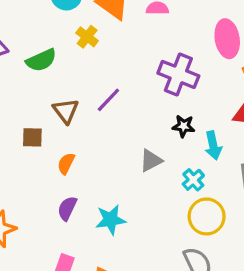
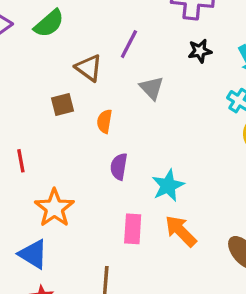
black star: (184, 126) -> (200, 51), moved
gray triangle: (151, 161) -> (152, 88), moved, turned -30
cyan star: (111, 220) -> (168, 186), moved

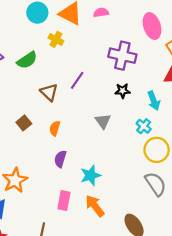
gray triangle: (152, 88) -> (103, 121), moved
brown square: (63, 105) -> (24, 123), moved, turned -32

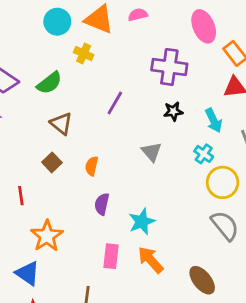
brown triangle: (49, 92) -> (61, 123), moved

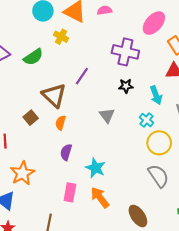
pink ellipse: (204, 26) -> (154, 23), turned 60
brown triangle: (61, 123) -> (54, 95), moved, size x1.4
cyan star: (142, 222) -> (95, 168), turned -30

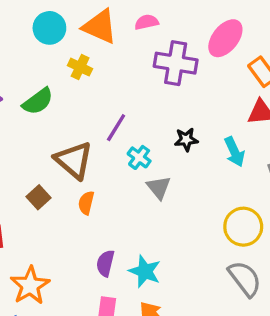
purple cross: (125, 52) -> (176, 63), moved
cyan cross: (146, 120) -> (139, 157), moved
purple semicircle: (66, 152) -> (105, 263), moved

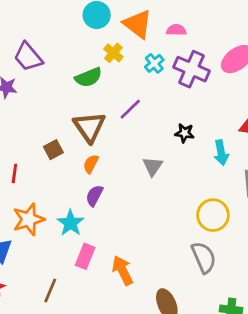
green semicircle: (38, 101) -> (88, 77), moved
cyan cross: (139, 157) -> (154, 63), moved
purple semicircle: (105, 263) -> (94, 196), moved
cyan star: (145, 271) -> (70, 223), moved

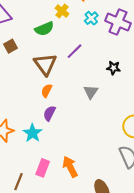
brown square: (53, 150) -> (10, 46), moved
pink rectangle: (85, 256) -> (43, 168), moved

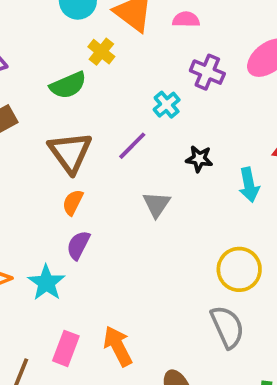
cyan cross: (91, 18) -> (167, 105), moved
purple cross: (118, 22) -> (207, 72), size x0.7
purple line: (74, 51) -> (132, 146), moved

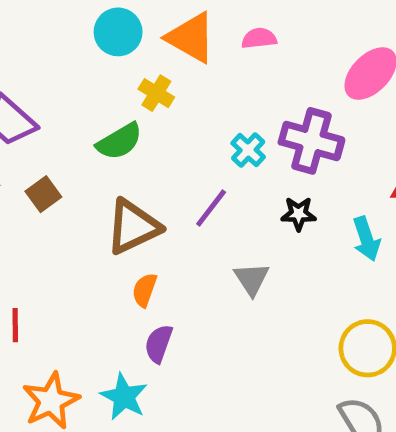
purple cross: (207, 72) -> (311, 141), moved, size x1.4
brown triangle: (70, 152) -> (133, 227), turned 48

